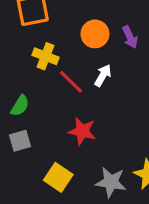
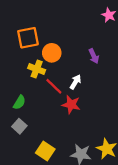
orange circle: (95, 34) -> (52, 53), moved
red star: (82, 131) -> (71, 105), moved
gray square: (20, 141) -> (19, 126), turned -32

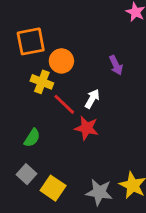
green semicircle: (19, 102) -> (32, 138), moved
gray square: (19, 126) -> (27, 174), moved

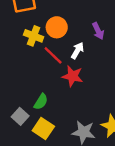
orange circle: (61, 61) -> (57, 27), moved
purple arrow: (116, 65) -> (98, 31), moved
green semicircle: (32, 138) -> (41, 102), moved

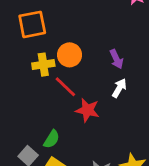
yellow cross: (34, 36) -> (43, 65), turned -30
white arrow: (77, 50) -> (119, 88), moved

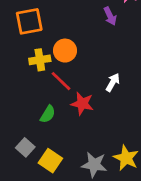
purple arrow: (117, 59) -> (110, 16), moved
green semicircle: (52, 139) -> (48, 114), moved

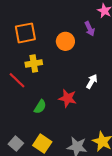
orange circle: (65, 51) -> (65, 41), moved
red line: (61, 81) -> (17, 80), moved
gray square: (25, 147) -> (16, 144), moved

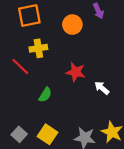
white arrow: (92, 81) -> (102, 88), moved, turned -80
red star: (68, 98) -> (76, 72), moved

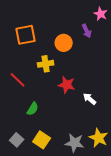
yellow cross: (38, 48) -> (46, 64), moved
green semicircle: (45, 95) -> (33, 109), moved

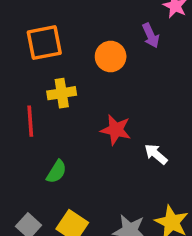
yellow cross: (46, 64) -> (62, 93), moved
red line: (18, 80) -> (30, 121), turned 42

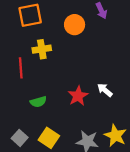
red star: (116, 130) -> (78, 96), moved, turned 30
green semicircle: (56, 172) -> (38, 102), turned 42

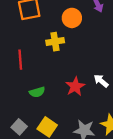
yellow cross: (42, 49) -> (55, 42), moved

